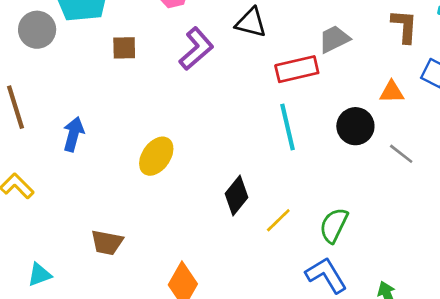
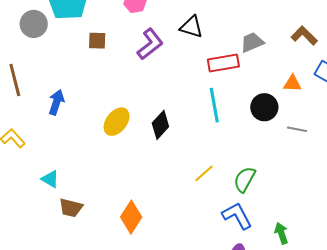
brown L-shape: (404, 26) -> (304, 36), turned -52
gray line: (401, 154) -> (297, 129), turned -30
black diamond: (237, 196) -> (160, 125), moved
brown trapezoid: (107, 242) -> (71, 208), moved
cyan triangle: (39, 275) -> (50, 179), moved, turned 48

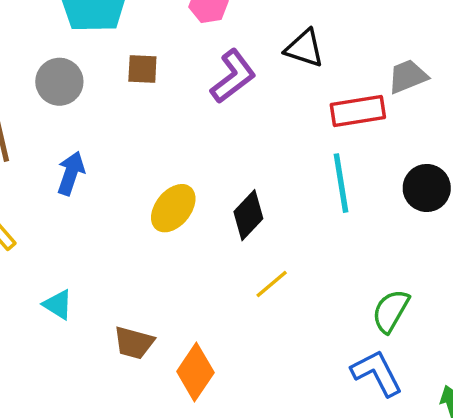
gray circle: (34, 24) -> (59, 82), moved
yellow line: (204, 173) -> (272, 284), moved
brown trapezoid: (71, 208) -> (134, 343), moved

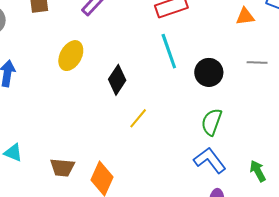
black circle: (427, 188) -> (209, 72), moved
yellow ellipse: (173, 208) -> (71, 56), moved

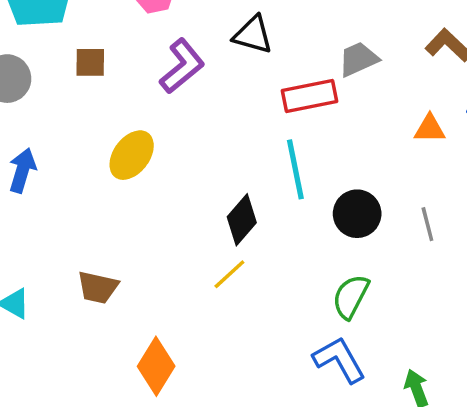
gray line: (257, 63) -> (427, 224), moved, turned 66
black diamond: (117, 80) -> (242, 220), moved
brown trapezoid: (62, 167) -> (98, 287), moved

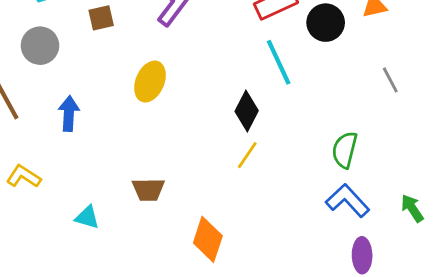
black circle: (357, 214) -> (326, 23), moved

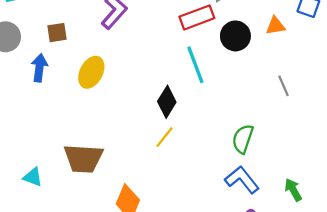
brown square: (101, 18) -> (57, 33), moved
blue arrow: (69, 114) -> (39, 68), moved
brown trapezoid: (148, 190) -> (83, 159), size x1.5

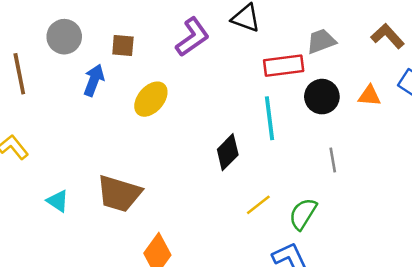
gray line: (284, 86) -> (333, 160), moved
yellow line: (165, 137) -> (258, 205), moved

